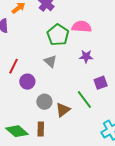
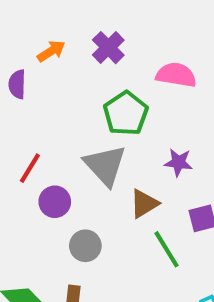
pink semicircle: (82, 27) -> (176, 75), moved
gray triangle: (50, 61) -> (105, 165), size x1.6
brown triangle: (63, 110) -> (144, 204), moved

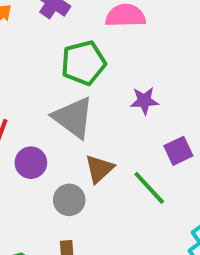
green pentagon: (126, 113) -> (83, 63), turned 30
brown triangle: (144, 204) -> (99, 169), moved

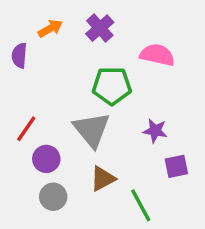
purple square: (178, 151) -> (176, 166), moved
gray circle: (69, 200) -> (53, 197), moved

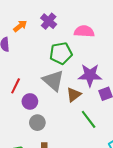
purple star: (155, 131) -> (90, 75), size x1.6
brown triangle: (103, 179) -> (74, 95), moved

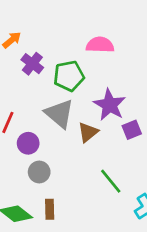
purple cross: (49, 21) -> (32, 64), moved
purple star: (90, 75) -> (110, 105), turned 30
green line: (89, 119) -> (111, 181), moved

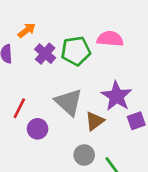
green pentagon: (69, 76) -> (76, 51), moved
gray circle: (39, 172) -> (84, 155), moved

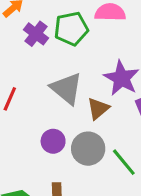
purple circle: (38, 129) -> (53, 141), moved
gray circle: (84, 155) -> (88, 149), size x1.4

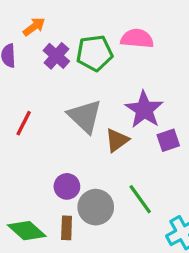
purple circle: (53, 141) -> (67, 186), moved
gray circle: (88, 149) -> (96, 207), moved

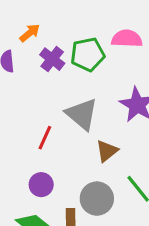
red line: (24, 123) -> (45, 138), moved
brown triangle: (117, 140) -> (107, 151), moved
purple circle: (67, 186) -> (41, 185), moved

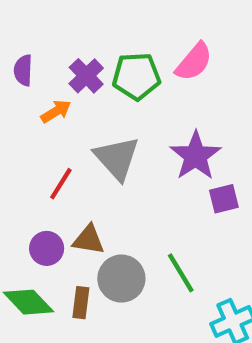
orange arrow: (30, 33) -> (56, 111), moved
pink semicircle: (127, 39) -> (194, 62), turned 120
brown triangle: (107, 151) -> (89, 240), moved, turned 40

